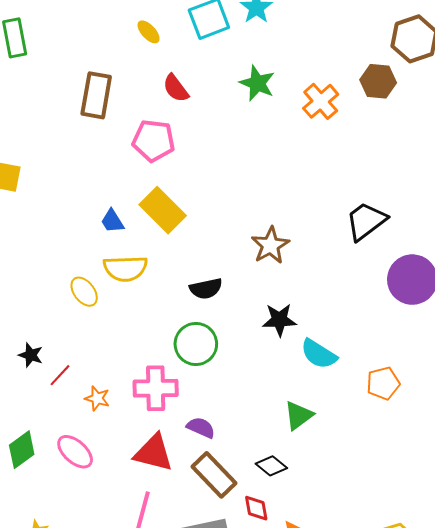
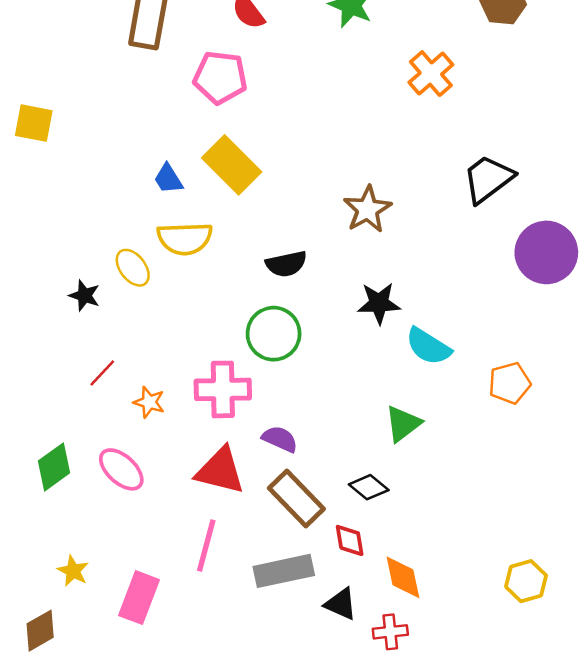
orange cross: (321, 101) -> (431, 74), moved
black star: (31, 355) -> (84, 296), moved

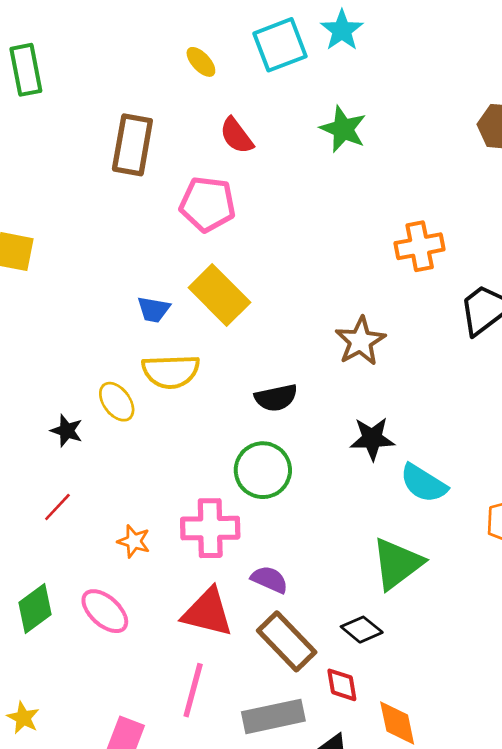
orange cross: (431, 74) -> (420, 246), moved, turned 30
blue trapezoid: (168, 179) -> (154, 309), turned -48
red line: (102, 373) -> (57, 507), moved
green triangle: (403, 424) -> (397, 564), size x1.4
yellow star: (73, 571) -> (23, 718), moved

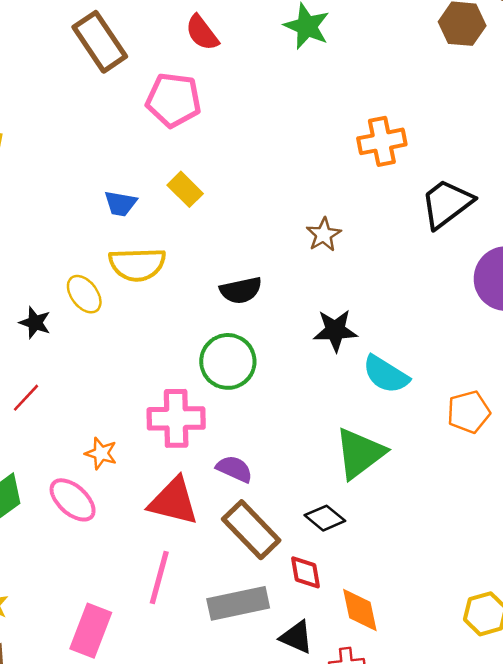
brown rectangle: (132, 145) -> (100, 42), turned -44
yellow rectangle: (219, 295) -> (185, 189), size x0.6
brown star: (360, 341) -> (324, 235), size x0.7
orange star: (134, 541) -> (101, 453), moved

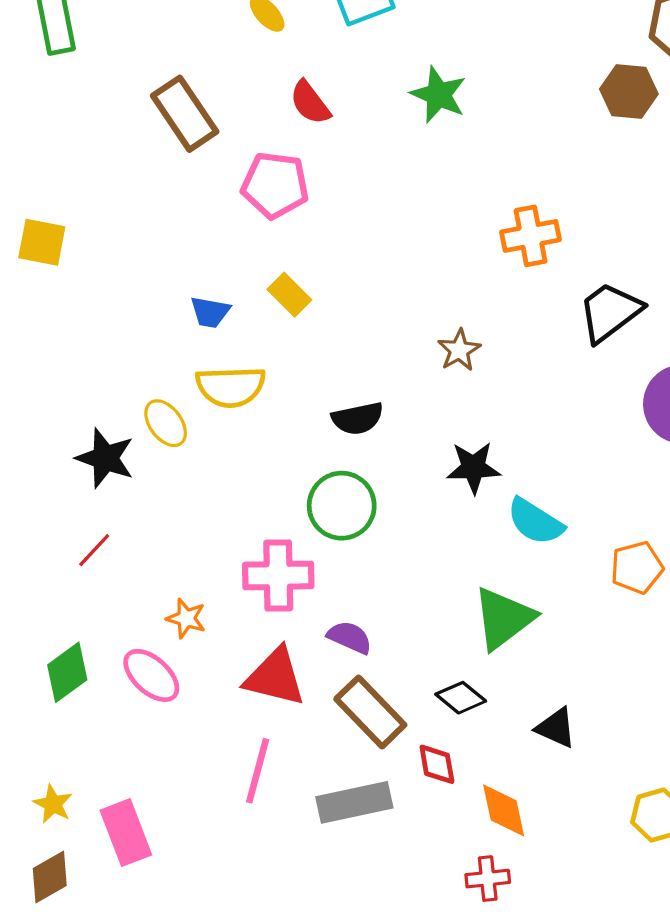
black star: (35, 323) -> (105, 458), size x1.5
pink rectangle: (91, 631) -> (126, 833), moved, turned -42
black triangle: (296, 637) -> (556, 728), moved

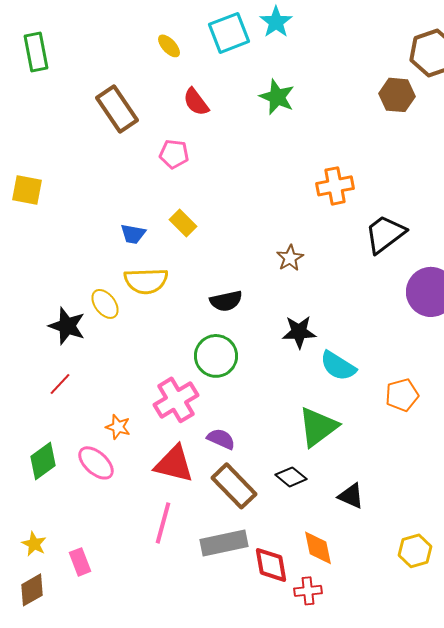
pink pentagon: (275, 185) -> (174, 154), size x0.7
pink cross: (278, 575) -> (176, 400), turned -30
red diamond: (437, 764) -> (271, 565), moved, size x1.4
pink rectangle: (126, 833) -> (80, 562), size x0.7

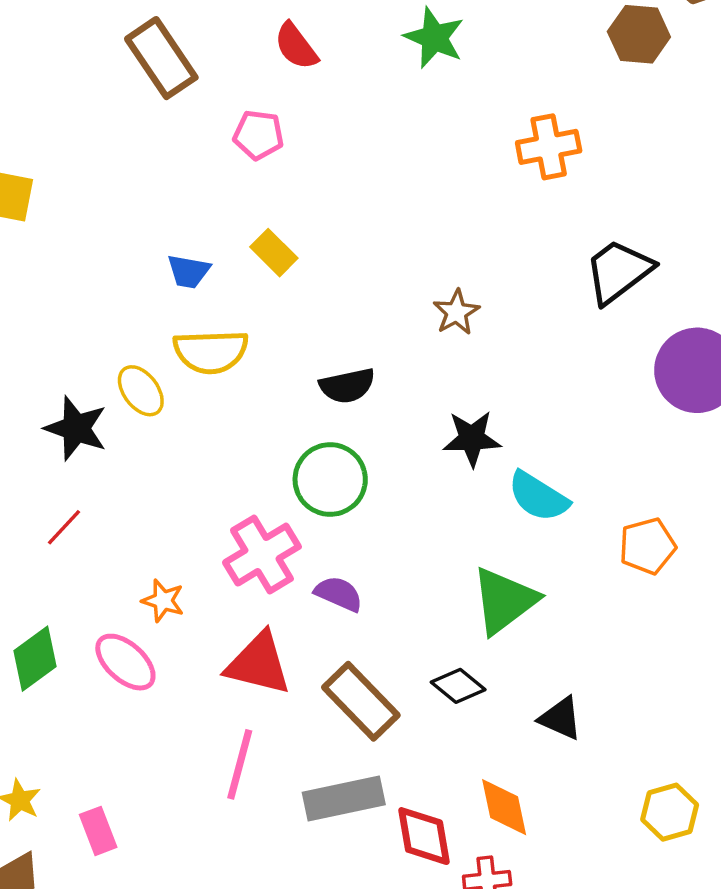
orange cross: (335, 186) -> (549, 147), moved
purple semicircle: (221, 439) -> (339, 594), moved

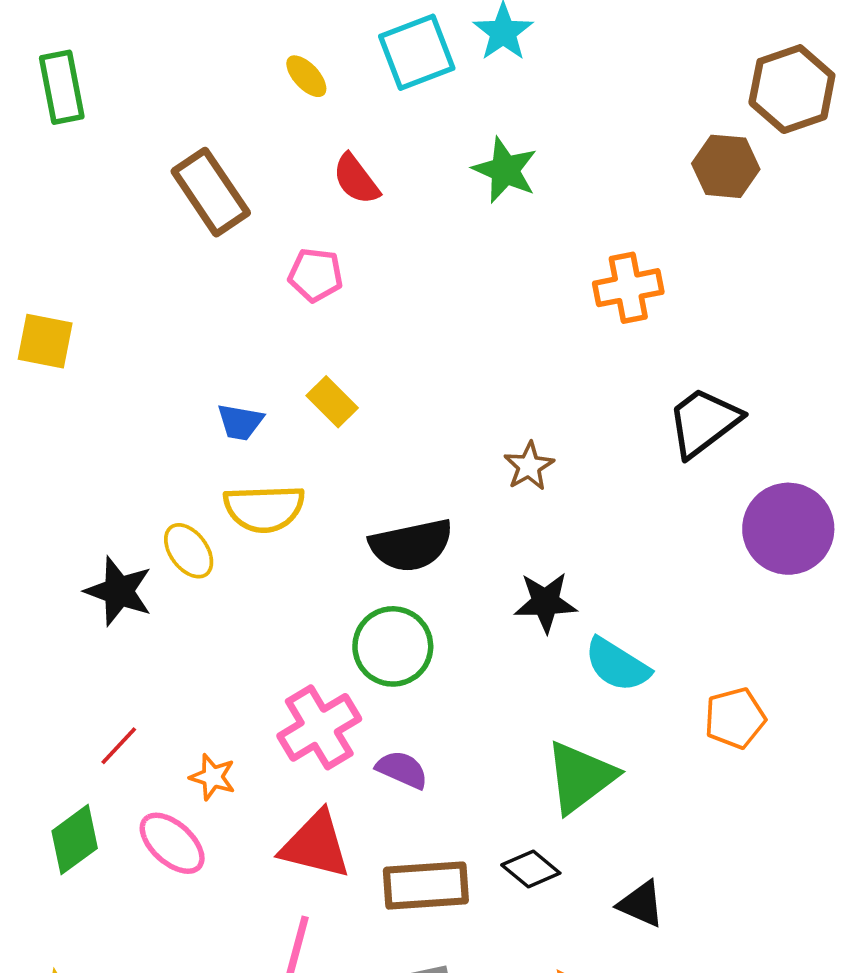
black semicircle: (347, 386) -> (411, 545), size x1.4
red line: (64, 527) -> (119, 746), moved
brown rectangle: (361, 701) -> (426, 886), turned -50

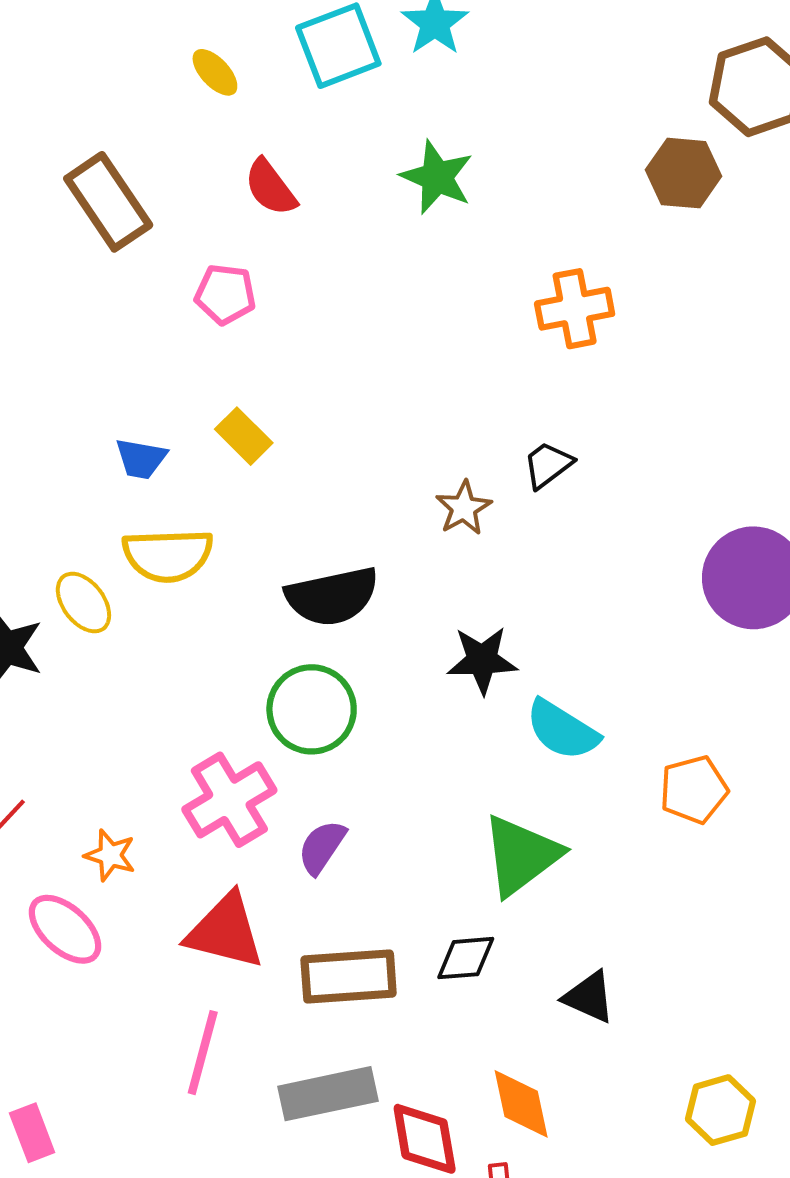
black trapezoid: (704, 422) -> (548, 465), moved, size x0.6
purple semicircle: (402, 770) -> (322, 847), turned -80
black diamond: (531, 869) -> (466, 958), turned -44

